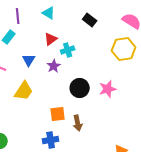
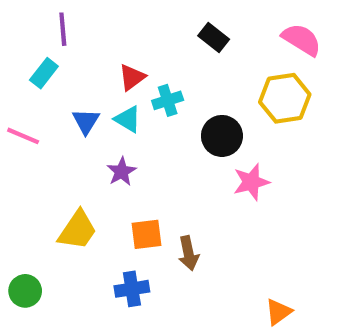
cyan triangle: (49, 13) -> (128, 119), moved
purple star: (54, 66) -> (121, 172), moved
black circle: (80, 88) -> (222, 136), moved
yellow trapezoid: (24, 91) -> (77, 230), moved

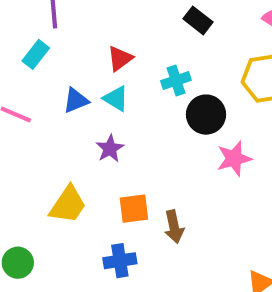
cyan cross: (168, 100) -> (176, 80), moved
blue triangle: (86, 121) -> (76, 101), turned 36

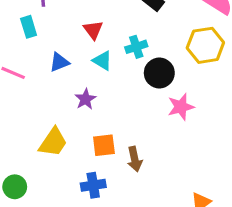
cyan rectangle: (36, 54) -> (29, 27), turned -55
red triangle: (120, 58) -> (93, 30), turned -30
cyan triangle: (116, 99) -> (102, 61), moved

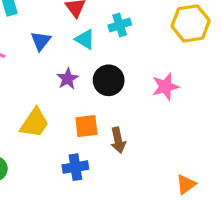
blue triangle: (59, 62) -> (41, 41), turned -30
black circle: (159, 73) -> (109, 80), moved

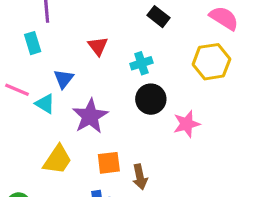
cyan triangle: (85, 39) -> (45, 104), moved
purple star: (68, 79) -> (90, 116), size x1.6
black circle: (109, 80) -> (151, 99), moved

